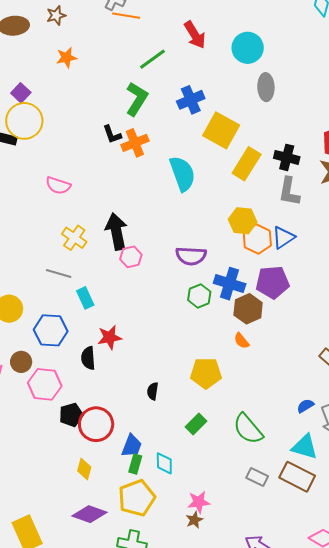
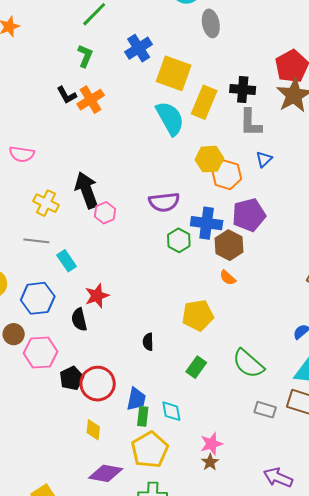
green L-shape: (137, 99) -> (85, 56), size x0.7
cyan semicircle: (182, 174) -> (170, 118), moved
blue triangle: (283, 237) -> (264, 159), moved, size x0.7

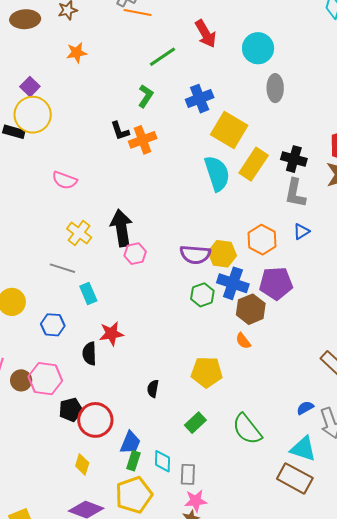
yellow hexagon: (209, 159) -> (222, 254), moved
blue hexagon: (38, 298) -> (53, 325), size x0.7
brown circle: (14, 334) -> (21, 380), moved
gray rectangle: (265, 410) -> (188, 474), moved, turned 65

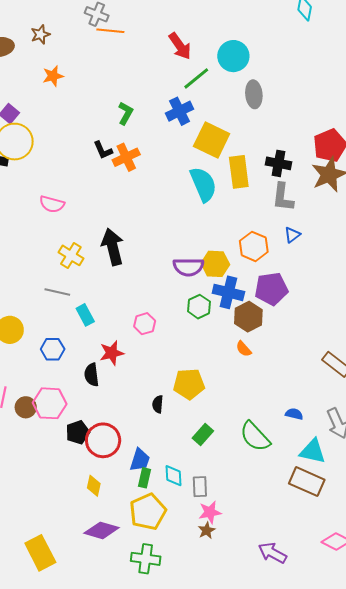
green line: (163, 57) -> (196, 78), moved
yellow rectangle: (254, 164) -> (239, 172), turned -36
pink hexagon: (135, 254) -> (145, 324), moved
yellow pentagon: (207, 372) -> (189, 384), moved
blue semicircle: (305, 408) -> (294, 414), moved, turned 48

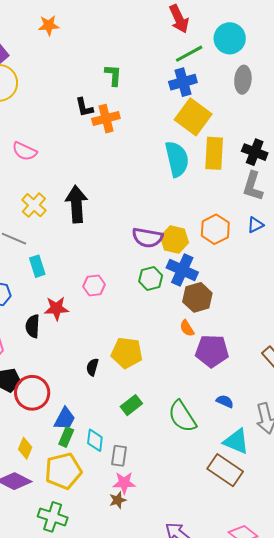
blue cross: (179, 111) -> (183, 82), moved
green L-shape: (126, 113) -> (113, 75), turned -35
purple pentagon: (271, 289) -> (212, 351), moved
yellow diamond: (94, 486) -> (25, 448), moved

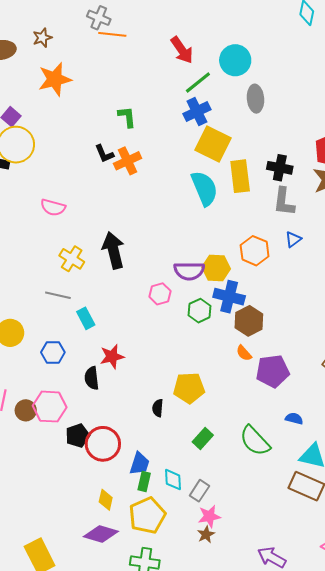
orange star: (49, 25) -> (55, 79), size x1.6
pink hexagon: (94, 286) -> (160, 294), moved
gray rectangle: (119, 456) -> (199, 491), turned 35

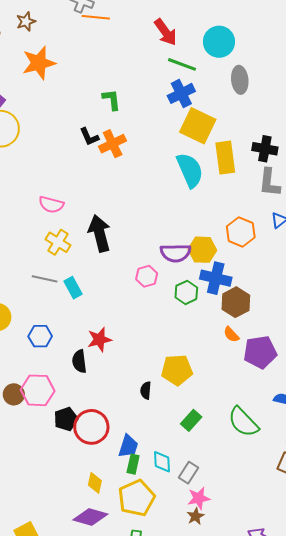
green line: (198, 82) -> (182, 64), turned 60
pink semicircle: (53, 207) -> (51, 205), moved
cyan rectangle: (86, 318) -> (73, 288), moved

